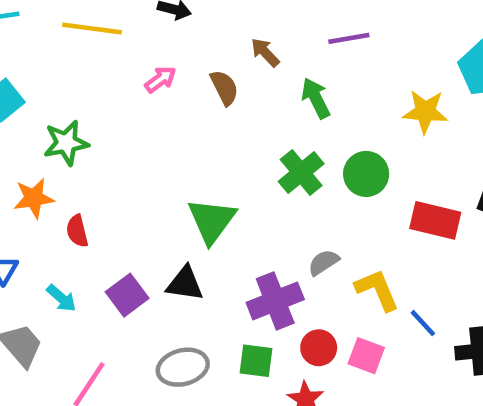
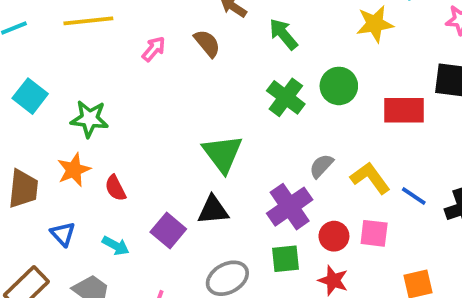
green star: (66, 143) -> (89, 119), turned 30

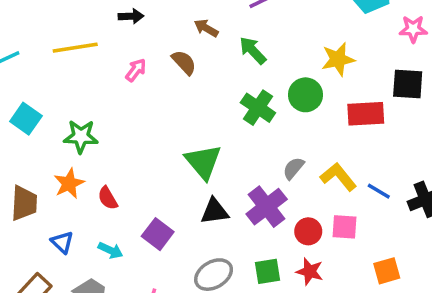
yellow star: (375, 24) -> (338, 59), moved
black triangle: (213, 210) -> (215, 211), moved
green square: (286, 259) -> (268, 271), moved

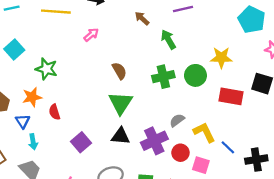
brown semicircle: (184, 62) -> (119, 71), moved
green cross: (258, 108) -> (163, 77), turned 30
red circle: (308, 231) -> (180, 153), moved
blue triangle: (62, 242) -> (23, 121), moved
cyan arrow: (111, 250) -> (33, 142), moved, turned 42

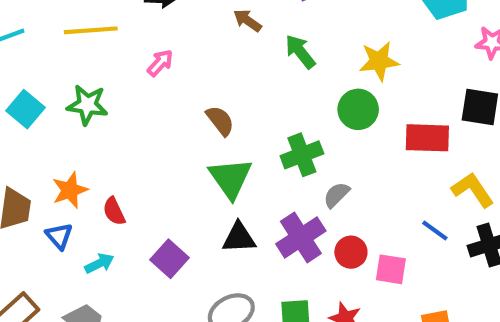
yellow star: (221, 58) -> (379, 61), moved
green star: (46, 69) -> (87, 105), moved
green cross: (163, 77) -> (302, 155), moved
yellow L-shape: (204, 132) -> (473, 190), moved
cyan arrow: (33, 142) -> (99, 263), moved, turned -98

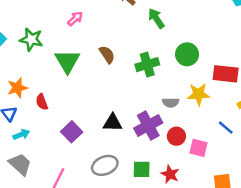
yellow star: (379, 61) -> (198, 94), moved
green cross: (302, 155) -> (147, 65), moved
green triangle: (231, 178) -> (67, 61), moved
gray semicircle: (336, 195) -> (171, 103), turned -140
cyan arrow: (99, 263) -> (21, 134), moved

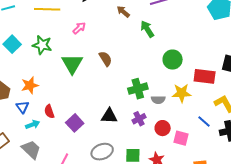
green cross: (147, 65) -> (138, 89), moved
red semicircle: (42, 102) -> (49, 111), moved
purple cross: (148, 125) -> (139, 119), size x0.6

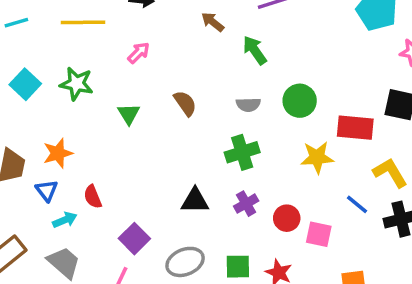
green triangle: (72, 64) -> (129, 114), size x0.6
gray semicircle: (158, 100) -> (248, 105), moved
purple square: (75, 123) -> (134, 239), moved

